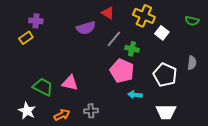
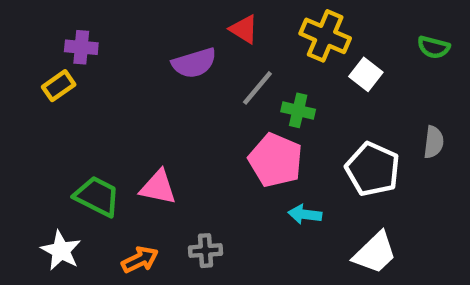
white trapezoid: (166, 112) -> (375, 253), turned -45

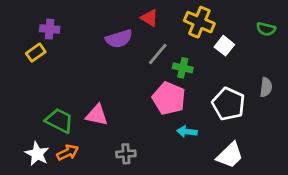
orange arrow: (140, 260) -> (68, 152), moved

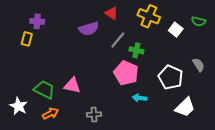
white square: (224, 46) -> (176, 30), moved
yellow rectangle: (36, 53) -> (27, 39), turned -40
gray semicircle: (266, 87) -> (198, 65), turned -40
white star: (37, 154) -> (18, 106), moved
white trapezoid: (230, 155) -> (185, 107), moved

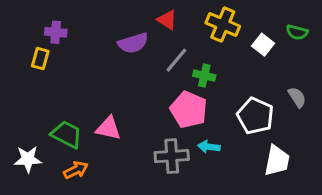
white star: (18, 106) -> (28, 159), turned -30
white trapezoid: (185, 107) -> (277, 161), turned -35
gray cross: (94, 114) -> (172, 156), moved, size x1.5

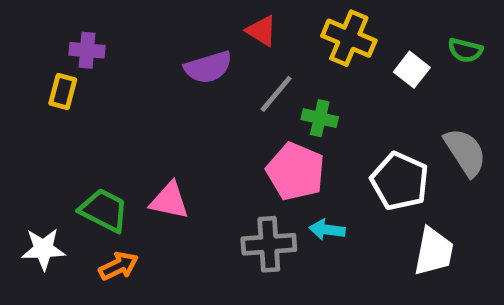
gray semicircle: (297, 97) -> (465, 152), size x1.5

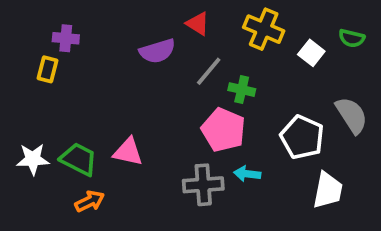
white star: (43, 249) -> (33, 159), moved

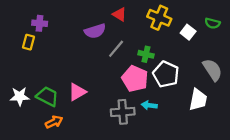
gray line: (209, 71) -> (116, 49), moved
white pentagon: (302, 137) -> (166, 74), moved
pink triangle: (128, 152) -> (77, 92), turned -42
white trapezoid: (328, 190) -> (198, 100), moved

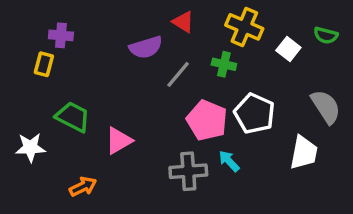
green cross: (146, 54) -> (224, 64), moved
green trapezoid: (47, 96) -> (73, 117), moved
cyan arrow: (149, 105) -> (229, 161), turned 40

